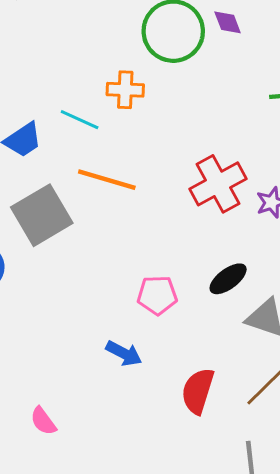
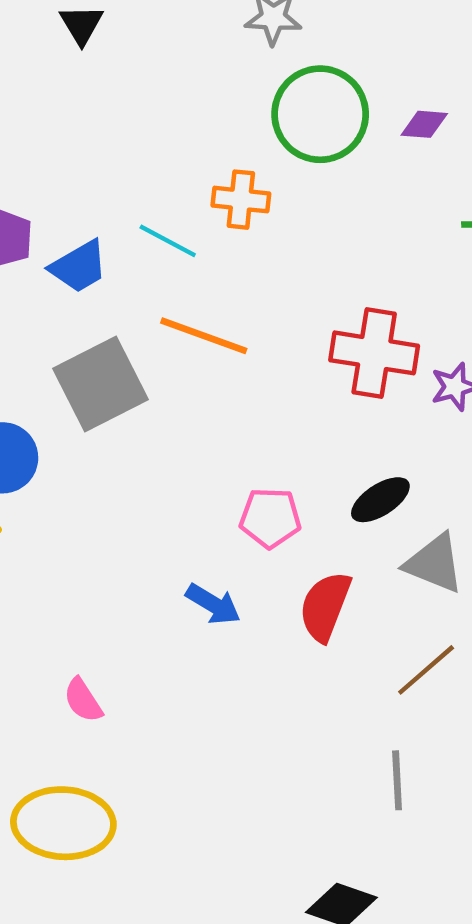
purple diamond: (228, 22) -> (424, 124), moved, turned -68
red cross: (218, 184) -> (374, 353), turned 34
red semicircle: (198, 391) -> (325, 606), moved

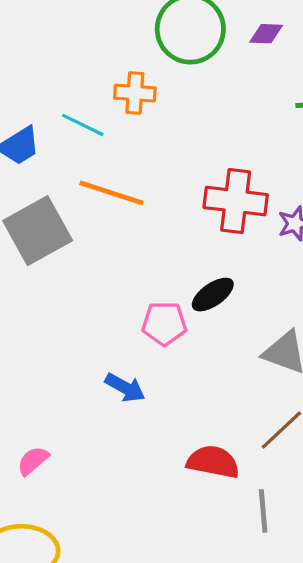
black ellipse: (380, 500) -> (213, 295), moved
red semicircle: (325, 606) -> (213, 462), moved, turned 82
pink semicircle: (83, 700) -> (33, 461), turned 84

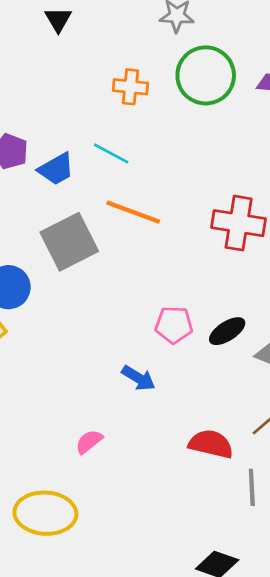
orange cross: (135, 93) -> (130, 87), moved
black ellipse: (213, 295) -> (227, 331), moved
pink semicircle: (33, 461) -> (89, 442), moved

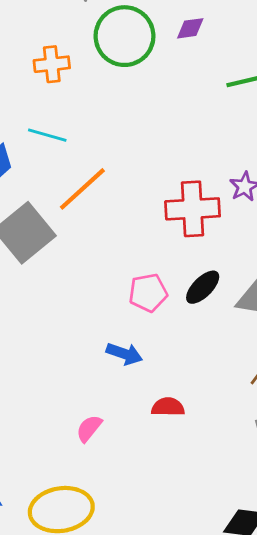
orange line: (133, 212) -> (82, 189), turned -50
red cross: (239, 223) -> (193, 209), moved
red semicircle: (211, 444) -> (168, 407), moved, size x0.7

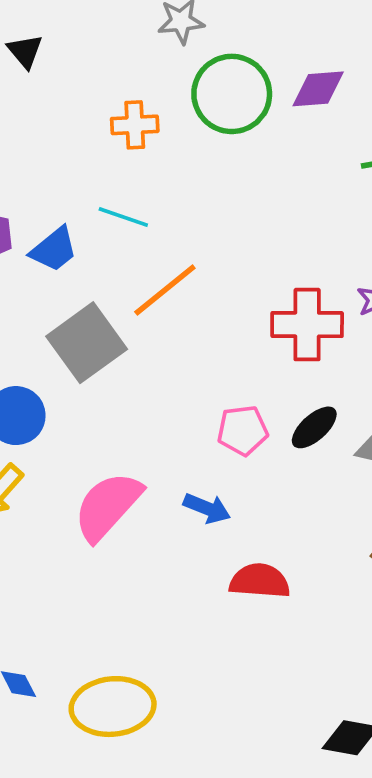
purple diamond: (190, 28) -> (318, 89), size x1.4
red semicircle: (168, 407) -> (260, 581), size x1.4
pink semicircle: (89, 428) -> (108, 506), moved, size x2.0

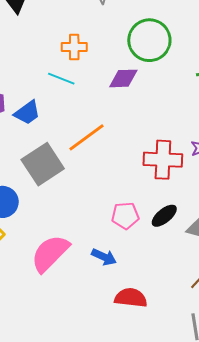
purple diamond: (318, 89) -> (123, 78), moved
green circle: (232, 94) -> (149, 40), moved
cyan line: (123, 217) -> (61, 79), moved

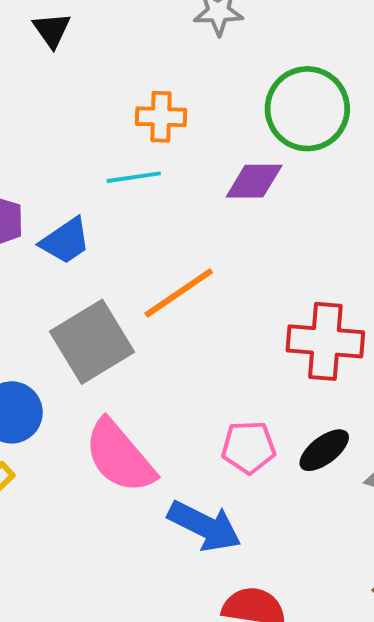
cyan line: (61, 79) -> (134, 177), turned -32
pink semicircle: (50, 253) -> (120, 456), moved, turned -87
blue arrow: (104, 257) -> (205, 526), size x1.5

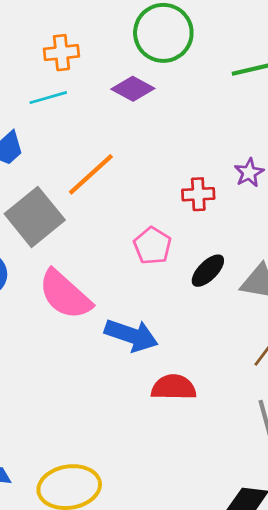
purple diamond: (254, 181) -> (133, 89), turned 36
red cross: (325, 341) -> (198, 194), size x0.6
pink pentagon: (249, 447) -> (152, 246), moved, turned -30

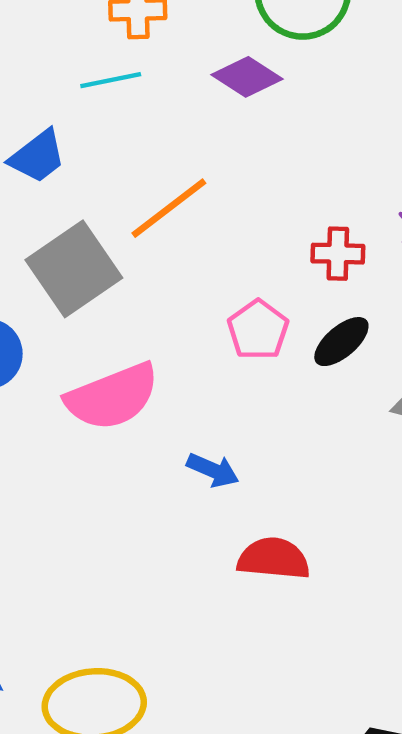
black ellipse: (208, 271) -> (341, 342), moved
pink semicircle: (65, 295) -> (112, 397), turned -68
blue arrow: (131, 335) -> (213, 470), size x0.6

